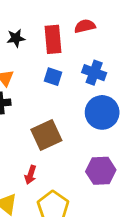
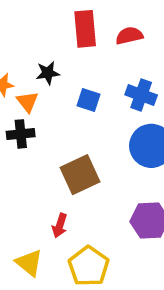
black star: (16, 38) -> (48, 73), moved
red rectangle: (53, 39) -> (85, 29), moved

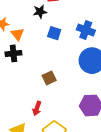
black star: (48, 73) -> (40, 12), moved
brown square: (80, 175) -> (49, 78), size x0.6

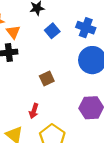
blue square: (54, 33) -> (52, 31), turned 32

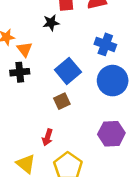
blue square: (52, 31) -> (68, 71), moved, size x1.5

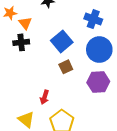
brown square: (62, 101) -> (66, 67), moved
purple hexagon: (111, 134) -> (98, 82), moved

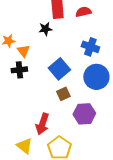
purple hexagon: (98, 82) -> (84, 114), moved
red arrow: (44, 97) -> (42, 124), size x1.5

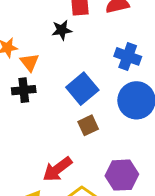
purple hexagon: (84, 114) -> (122, 175), moved
red arrow: (42, 124) -> (57, 169), turned 35

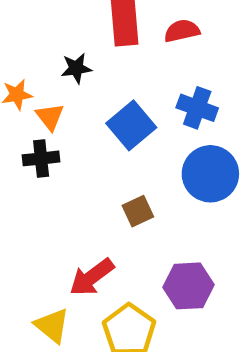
black star: (62, 30) -> (76, 68), moved
blue square: (82, 89) -> (131, 125), moved

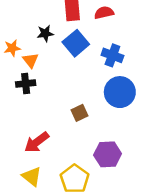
blue square: (131, 125) -> (76, 43), moved
red arrow: (92, 277) -> (37, 142), moved

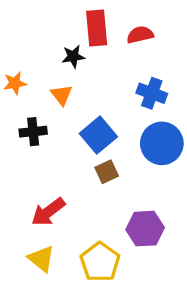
black star: (45, 33) -> (73, 56), moved
blue square: (76, 43) -> (98, 135), moved
orange triangle: (31, 60) -> (62, 95), moved

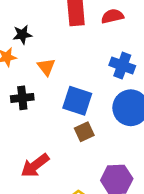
black star: (73, 56) -> (22, 35), moved
blue square: (98, 135) -> (77, 101), turned -32

